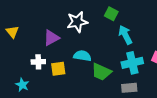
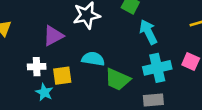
cyan star: (22, 85) -> (44, 92), moved

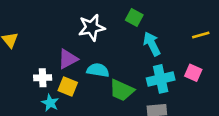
purple triangle: (53, 36) -> (68, 59), moved
yellow square: (62, 76) -> (68, 86), turned 30

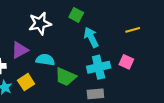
yellow square: (68, 86) -> (26, 82), moved, turned 35

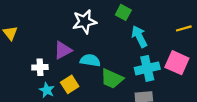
pink square: (126, 62) -> (177, 63), size x1.5

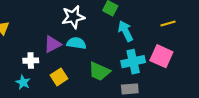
cyan semicircle: (90, 60) -> (76, 43), moved
cyan star: (47, 90) -> (23, 82), moved

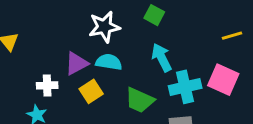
cyan arrow: (125, 31) -> (162, 58), moved
yellow square: (59, 77) -> (91, 91), moved

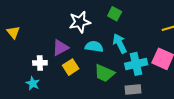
cyan semicircle: (109, 62) -> (94, 47), moved

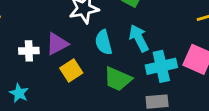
cyan semicircle: (94, 47) -> (104, 42), turned -114
white cross: (40, 63) -> (29, 51), moved

